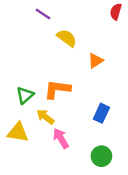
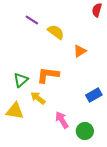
purple line: (43, 14) -> (32, 20), moved
blue rectangle: (101, 113) -> (94, 95), moved, turned 35
pink arrow: (61, 138) -> (62, 120), moved

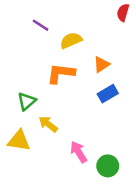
yellow semicircle: (56, 32) -> (71, 40), turned -60
orange L-shape: (48, 75) -> (61, 73), moved
blue rectangle: (94, 95) -> (108, 94), moved

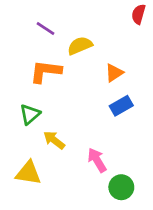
orange L-shape: (61, 73) -> (46, 71), moved
yellow triangle: (19, 141) -> (28, 173), moved
pink arrow: (79, 152) -> (97, 160), moved

